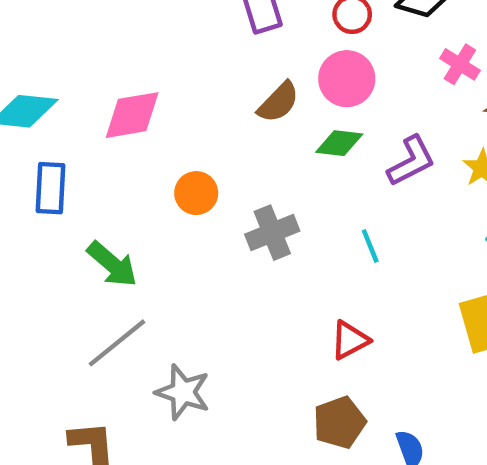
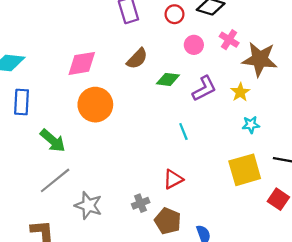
pink circle: (347, 79) -> (194, 45), moved, size x0.7
pink diamond: (132, 115) -> (82, 63), moved
orange circle: (196, 193) -> (95, 105), size x1.6
gray cross: (272, 233) -> (141, 203), moved, size x0.7
brown pentagon: (339, 422) -> (168, 221), turned -30

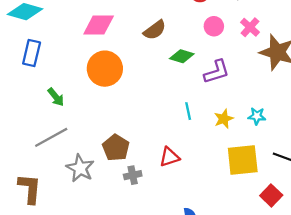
yellow star: (240, 92) -> (224, 119), moved
green arrow: (53, 141) -> (56, 97), size x0.7
brown pentagon: (168, 221) -> (116, 148), moved

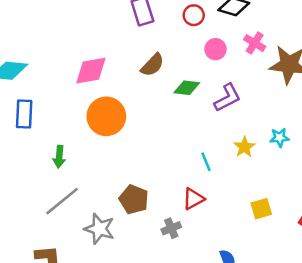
green arrow: (56, 97) -> (59, 157), turned 54
cyan line: (188, 111) -> (206, 162), moved
yellow square: (243, 160) -> (261, 209), moved, size x0.6
gray cross: (133, 175) -> (171, 228), moved

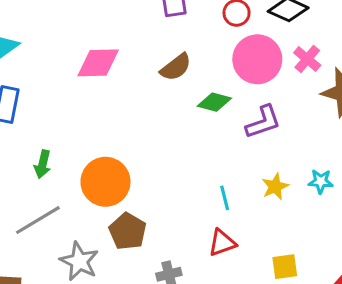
pink circle: (215, 49) -> (257, 59), size x1.8
orange circle: (106, 116) -> (105, 182), moved
red triangle: (193, 199) -> (222, 243), moved

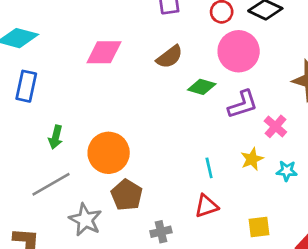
pink cross: (307, 59) -> (275, 126), moved
cyan star: (321, 181) -> (287, 171), moved

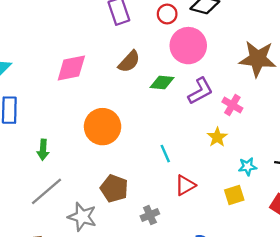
orange circle: (109, 153) -> (103, 127), moved
cyan line: (209, 168) -> (165, 154), moved
cyan star: (287, 171) -> (247, 167), moved

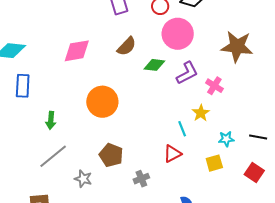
cyan line: (165, 154) -> (182, 129), moved
gray star: (82, 217) -> (83, 179), size x0.7

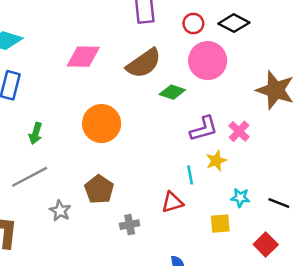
brown semicircle: (127, 46) -> (144, 63), size x1.4
purple L-shape: (187, 73) -> (204, 129), moved

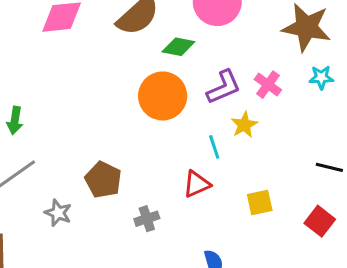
orange circle: (102, 124) -> (163, 96), moved
cyan star: (240, 198) -> (321, 77), moved

